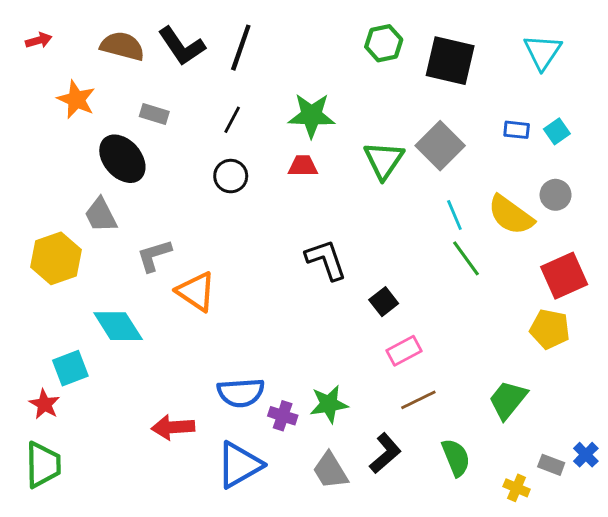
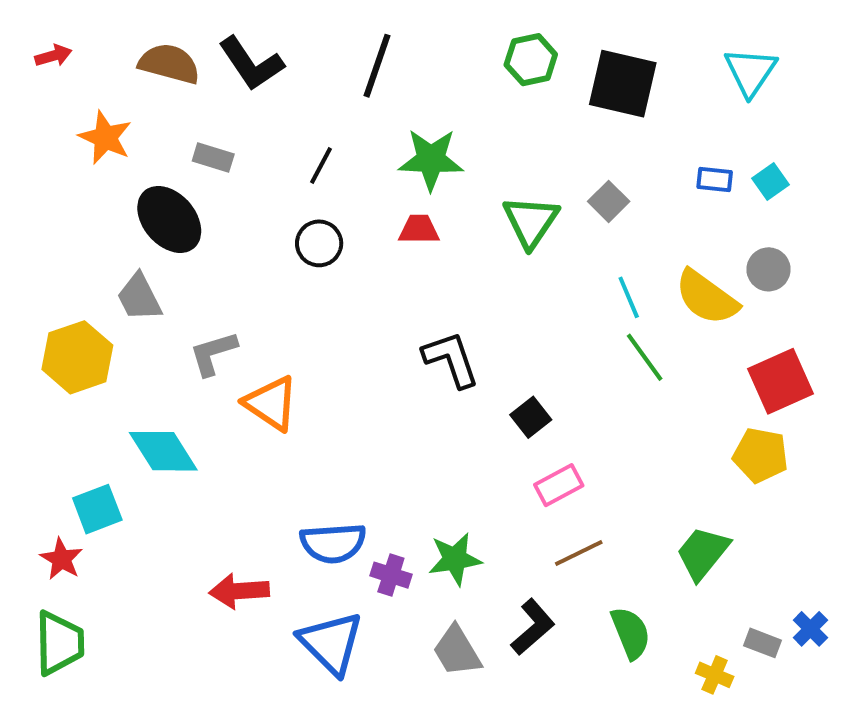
black line: (241, 48) -> (377, 66), moved
gray square: (440, 146) -> (609, 201), size x0.6
blue triangle: (239, 465) -> (331, 643), turned -45

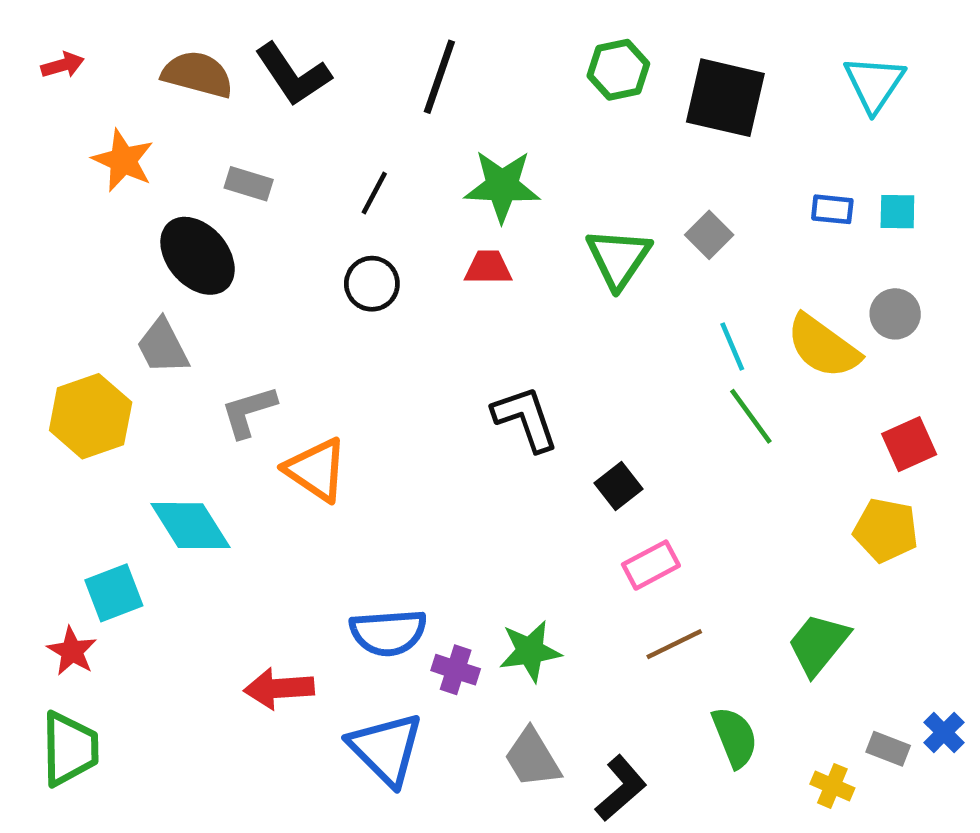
cyan square: (771, 182) -> (897, 212), turned 36
red square: (780, 381) -> (909, 444), size x0.7
black L-shape: (533, 627) -> (621, 788), moved

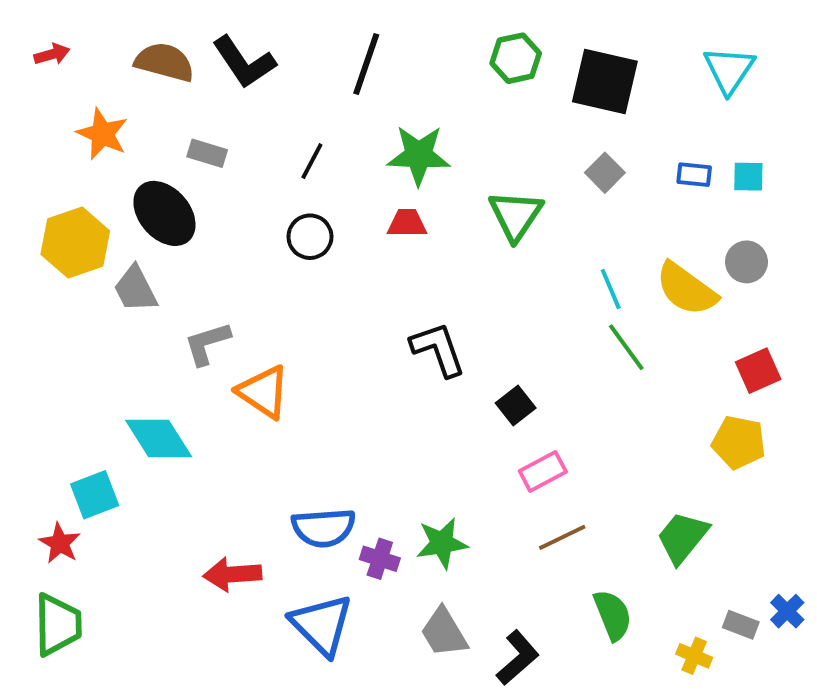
gray square: (709, 235) -> (605, 173), moved
yellow hexagon: (91, 416) -> (75, 243), moved

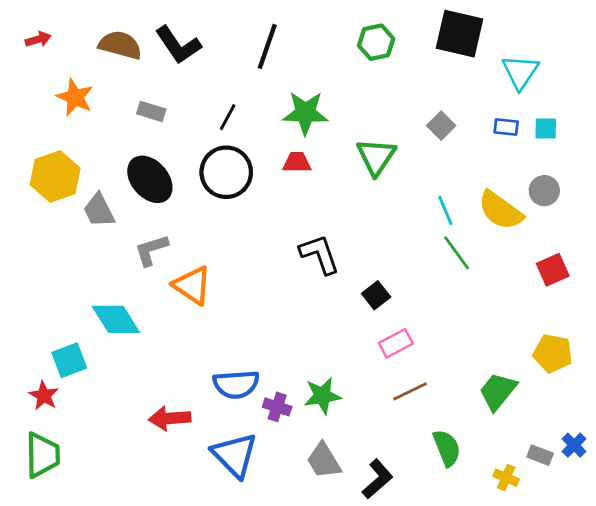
cyan triangle: (729, 70) -> (520, 72), moved
black square: (605, 81) -> (459, 34), moved
black ellipse: (164, 213) -> (150, 179), moved
black circle: (310, 237) -> (226, 172), size x1.6
yellow pentagon: (739, 442) -> (553, 353), moved

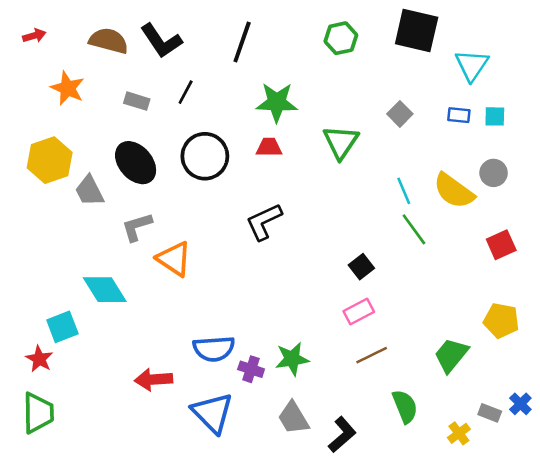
black line: (228, 117) -> (186, 92), moved
black L-shape: (320, 254) -> (264, 222), moved, turned -96
black square: (376, 295) -> (361, 267), moved
yellow cross: (506, 478) -> (459, 433), turned 30

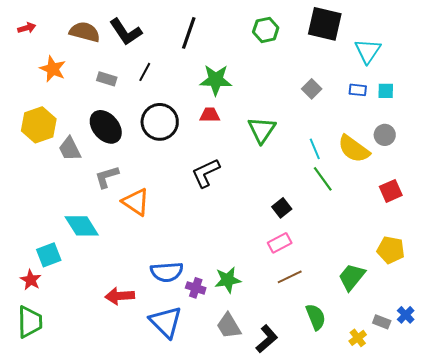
green triangle: (341, 142) -> (262, 130), moved

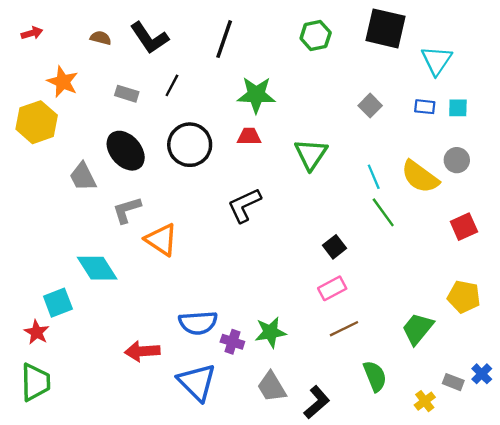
brown semicircle: (85, 32) -> (101, 38), size x0.6
yellow hexagon: (39, 125) -> (37, 122), moved

